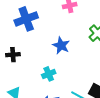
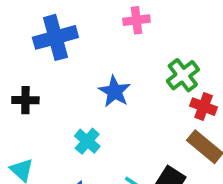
cyan cross: (49, 74) -> (87, 141), turned -32

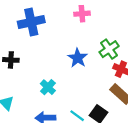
blue star: (115, 91) -> (78, 58), moved

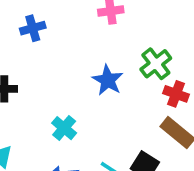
blue cross: (31, 22) -> (33, 28), size x0.6

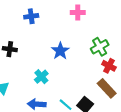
blue star: (108, 80) -> (60, 51), moved

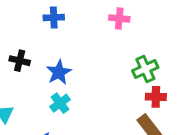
blue star: (60, 51) -> (59, 72), moved
red cross: (109, 66) -> (156, 97), turned -32

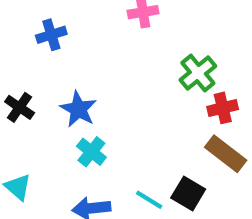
black cross: (20, 61) -> (20, 107), turned 36

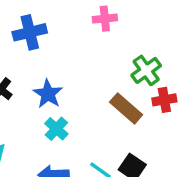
blue cross: (51, 35) -> (30, 32), size x1.4
brown rectangle: (226, 154) -> (126, 108), moved

